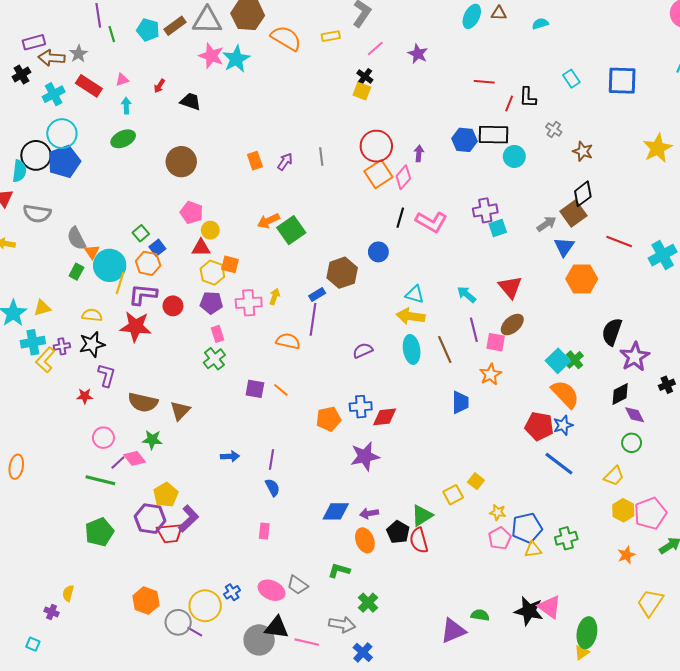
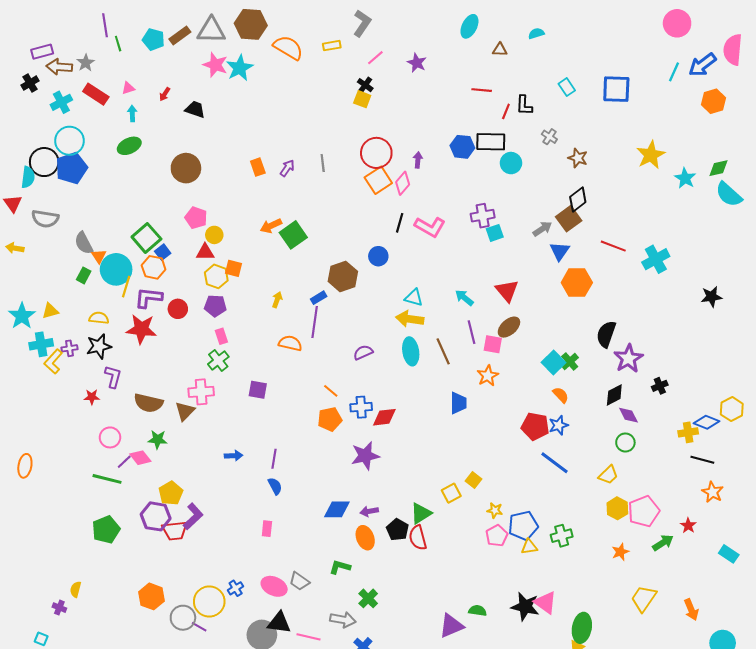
brown triangle: (499, 13) -> (500, 50), moved
green square: (141, 233) -> (146, 238), size x1.8
pink cross: (249, 303) -> (201, 392), moved
orange line: (281, 390) -> (331, 391), moved
orange semicircle: (565, 394) -> (561, 395), size x0.6

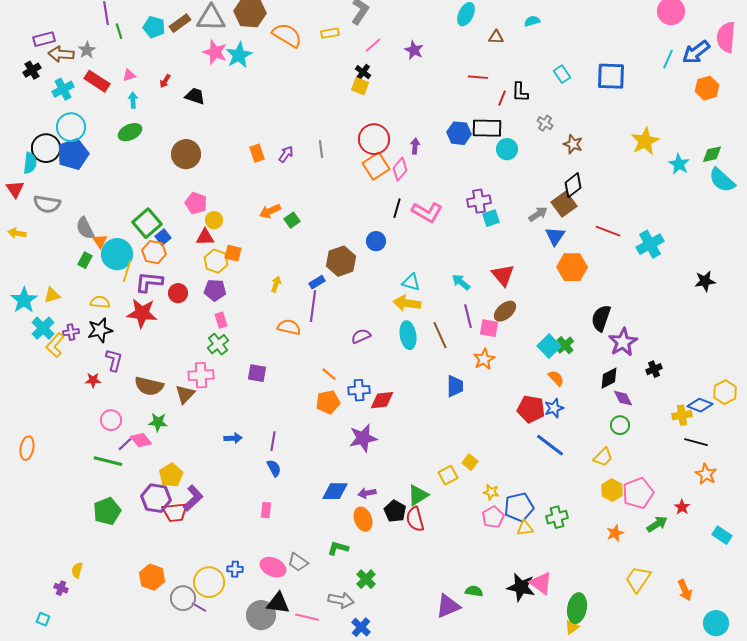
green square: (293, 235) -> (292, 220), size x0.6
cyan cross: (41, 344) -> (43, 328), turned -35
blue cross: (236, 588) -> (235, 569), turned 35

